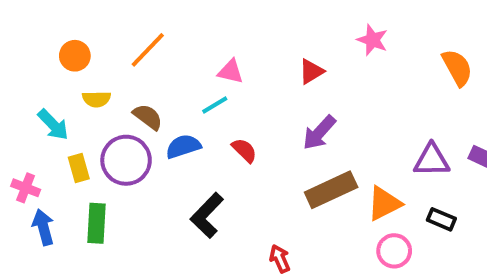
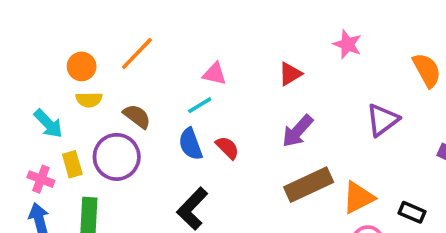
orange circle: (75, 56) -> (82, 66), moved
blue semicircle: (183, 146) -> (190, 144), moved, turned -92
purple triangle: (432, 160) -> (382, 120), moved, turned -36
pink cross: (26, 188) -> (41, 179), moved

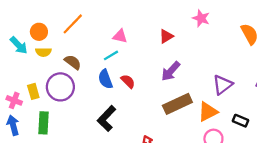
purple triangle: (382, 120) -> (222, 85), moved
cyan arrow: (48, 124) -> (19, 45), moved

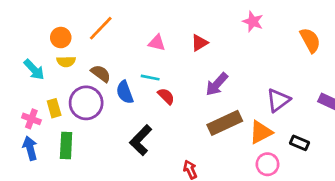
red triangle: (166, 36) -> (199, 43), moved
cyan arrow: (19, 45) -> (34, 70), moved
cyan line: (111, 55) -> (150, 78), moved, turned 42
blue semicircle: (105, 79) -> (125, 92), moved

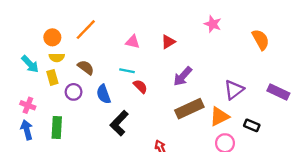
blue semicircle: (125, 92) -> (104, 94), moved
purple circle: (86, 103) -> (74, 92), size x0.6
yellow rectangle: (54, 108) -> (52, 77), moved

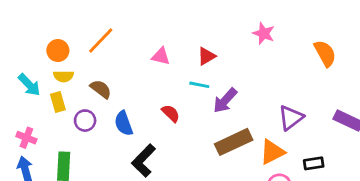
cyan line: (127, 71) -> (199, 85), moved
black rectangle: (252, 125) -> (314, 163), turned -32

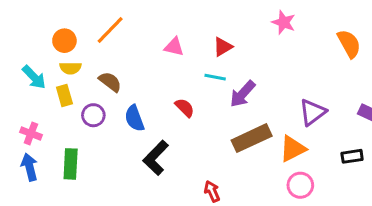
black rectangle: (314, 163) -> (352, 156), moved

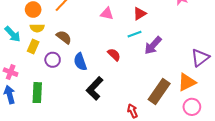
cyan line: (215, 77) -> (135, 34), turned -32
yellow rectangle: (64, 95) -> (33, 46), turned 40
brown rectangle: (252, 138) -> (159, 92), moved, turned -30

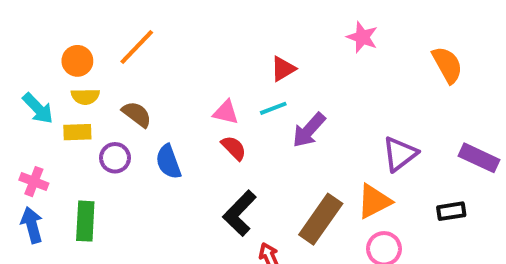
pink triangle: (107, 14) -> (226, 112), moved
yellow rectangle: (33, 46) -> (77, 132), turned 64
black L-shape: (95, 88) -> (240, 213), moved

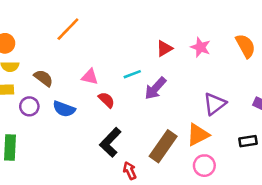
pink star: (362, 37) -> (200, 47), moved
orange line: (137, 47) -> (68, 29), moved
red triangle: (283, 69) -> (164, 48), moved
pink triangle: (226, 112) -> (90, 77), moved
blue semicircle: (168, 162) -> (64, 109), turned -50

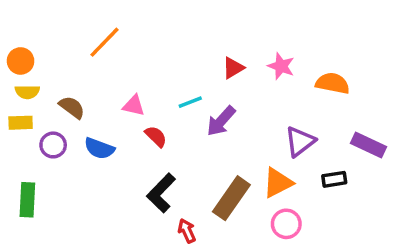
orange semicircle: (245, 46) -> (333, 83), moved, turned -50
black rectangle: (248, 141) -> (334, 179), moved

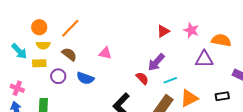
orange line: (105, 42) -> (70, 28), moved
cyan line: (190, 102) -> (170, 80), moved
red semicircle: (156, 136) -> (142, 78), moved
purple triangle: (300, 142) -> (204, 59), moved, turned 36

